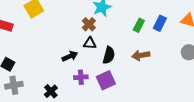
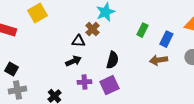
blue rectangle: (160, 23) -> (166, 39), moved
black triangle: (90, 43) -> (78, 41), moved
brown arrow: (141, 55) -> (158, 60), moved

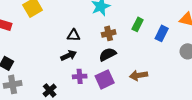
brown cross: (92, 29) -> (109, 33), moved, turned 32
black semicircle: (112, 60) -> (108, 54), turned -132
brown arrow: (158, 60) -> (139, 75), moved

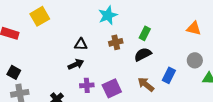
blue rectangle: (162, 33) -> (169, 75), moved
black semicircle: (108, 54) -> (143, 54), moved
brown arrow: (139, 75) -> (146, 84), turned 48

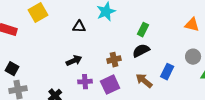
brown cross: (116, 42) -> (114, 60), moved
black triangle: (81, 44) -> (79, 27), moved

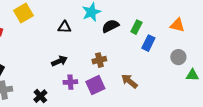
green rectangle: (143, 30) -> (136, 27), moved
black semicircle: (141, 51) -> (110, 26), moved
blue rectangle: (167, 72) -> (148, 43), moved

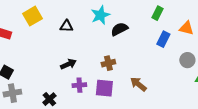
black triangle: (64, 27) -> (66, 26), moved
green rectangle: (136, 27) -> (157, 13), moved
blue rectangle: (148, 43) -> (163, 39), moved
purple square: (95, 85) -> (104, 88), turned 30

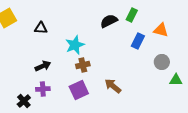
cyan star: (100, 15) -> (75, 45), moved
black semicircle: (119, 29) -> (109, 21), moved
purple cross: (79, 85) -> (43, 89), moved
purple square: (104, 88) -> (79, 90), turned -30

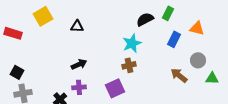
cyan star: (75, 45) -> (132, 43), moved
brown cross: (83, 65) -> (129, 65), moved
brown arrow: (113, 86) -> (179, 75), moved

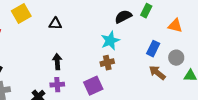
blue rectangle: (174, 39) -> (153, 49), moved
black arrow: (79, 64) -> (57, 62), turned -70

